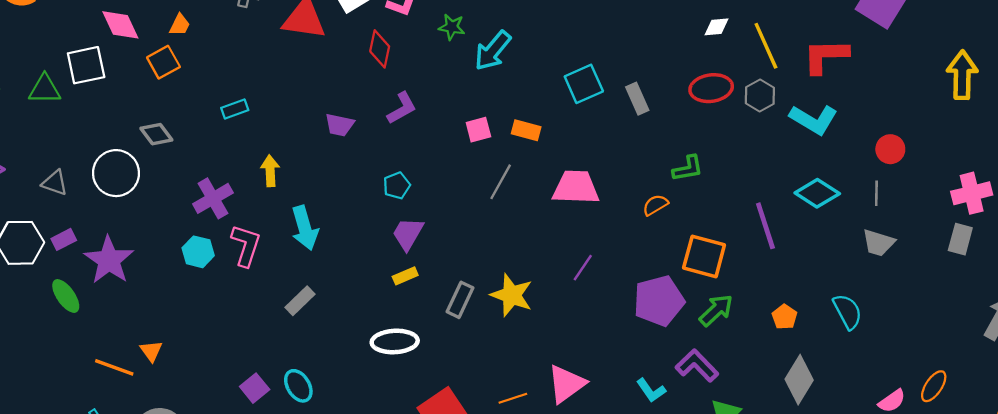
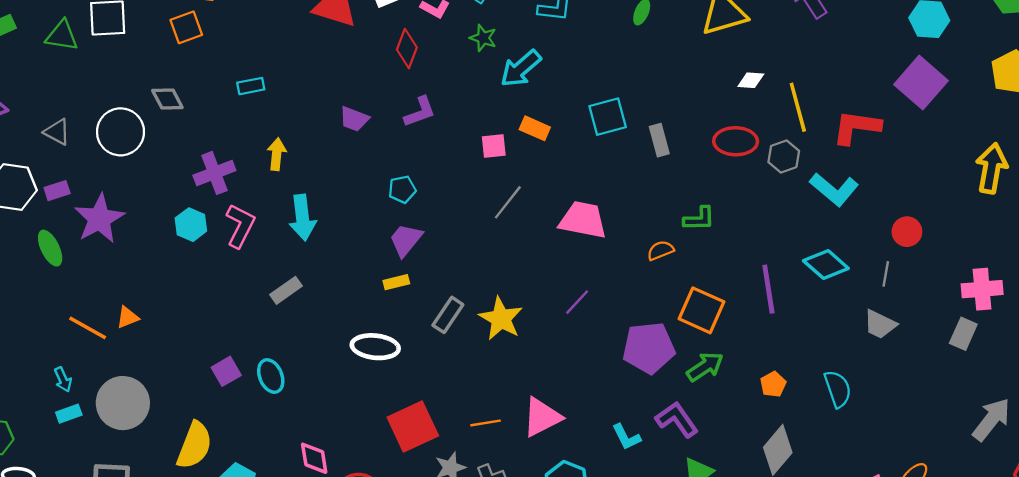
orange rectangle: (526, 130) -> (535, 128), moved
orange triangle: (151, 351) -> (128, 317), turned 35

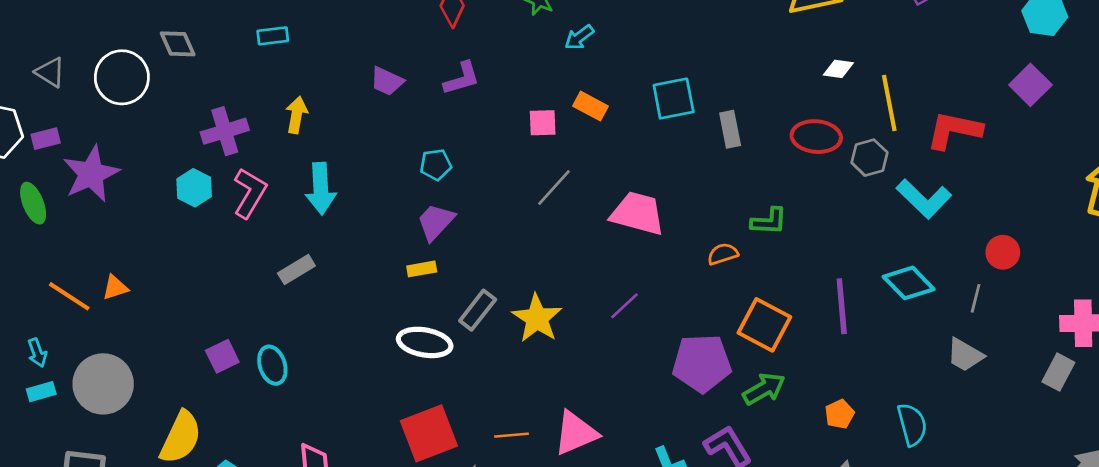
cyan arrow: (521, 68) -> (579, 37), size x0.6
purple square: (921, 83) -> (1030, 85), size x0.7
white ellipse: (375, 347) -> (425, 342), moved

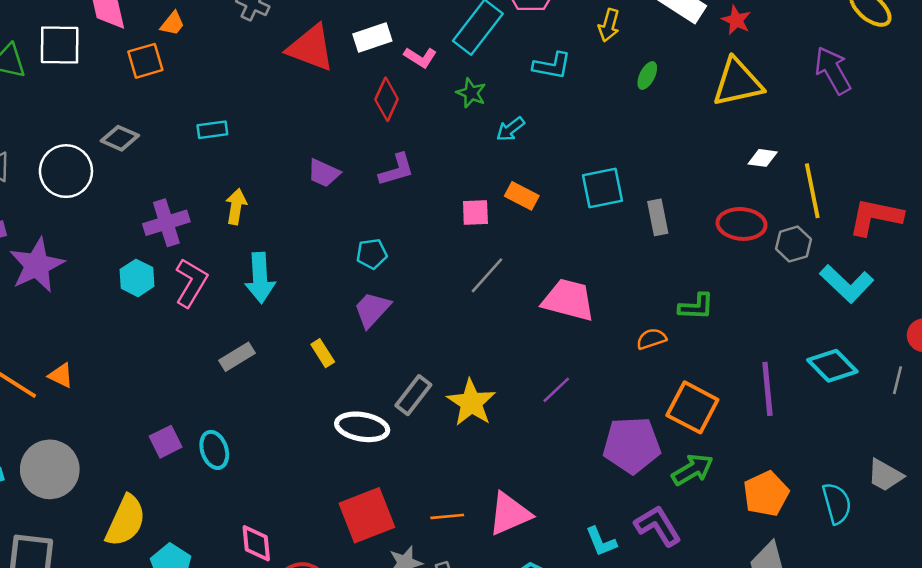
gray diamond: (178, 44) -> (120, 138), turned -42
yellow rectangle: (422, 269) -> (323, 353), moved, turned 68
orange triangle: (115, 287) -> (61, 375), turned 44
gray trapezoid: (965, 355) -> (885, 475), moved
orange pentagon: (839, 414) -> (766, 494), size x1.6

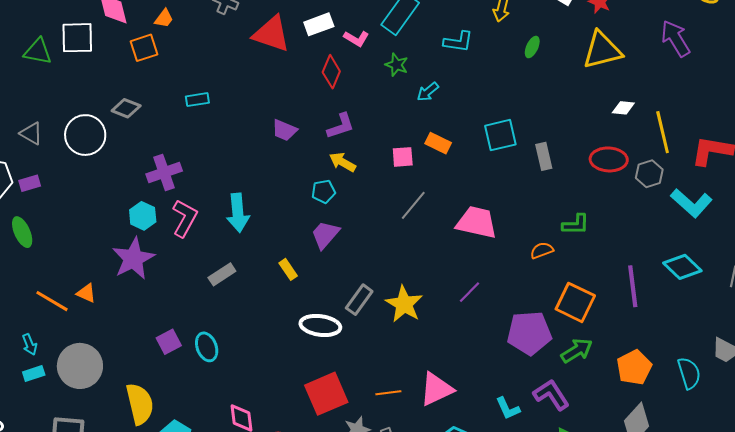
yellow arrow: (236, 206) -> (343, 162), moved, turned -68
purple star: (37, 265) -> (133, 259), moved
yellow semicircle: (126, 521) -> (140, 404), turned -36

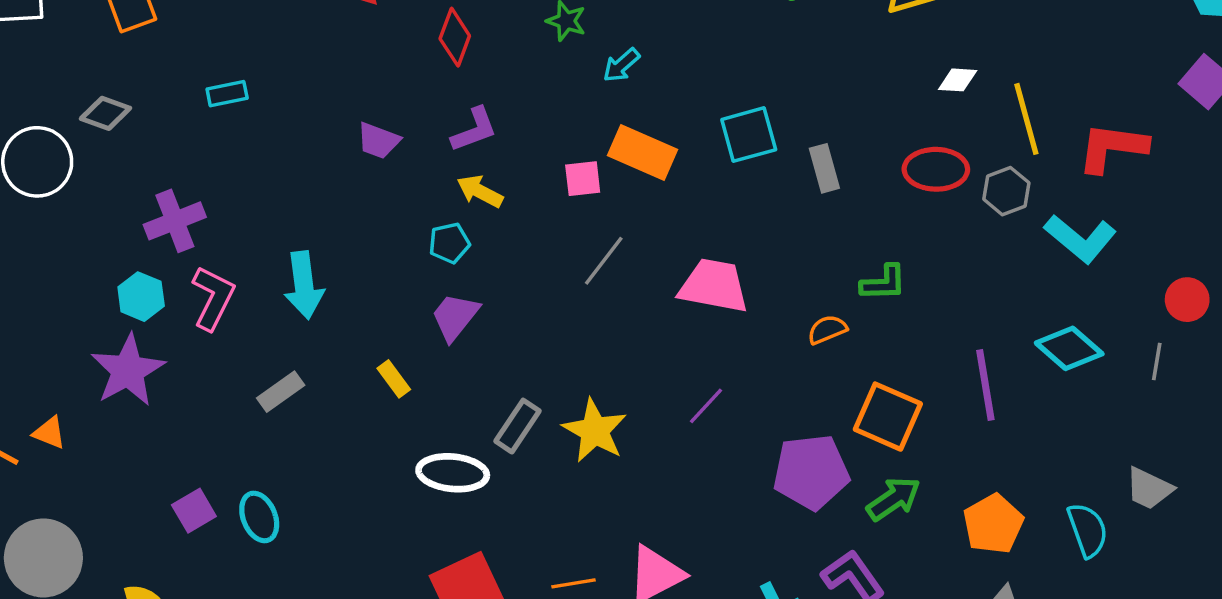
orange rectangle: (438, 143) -> (643, 152), size x1.5

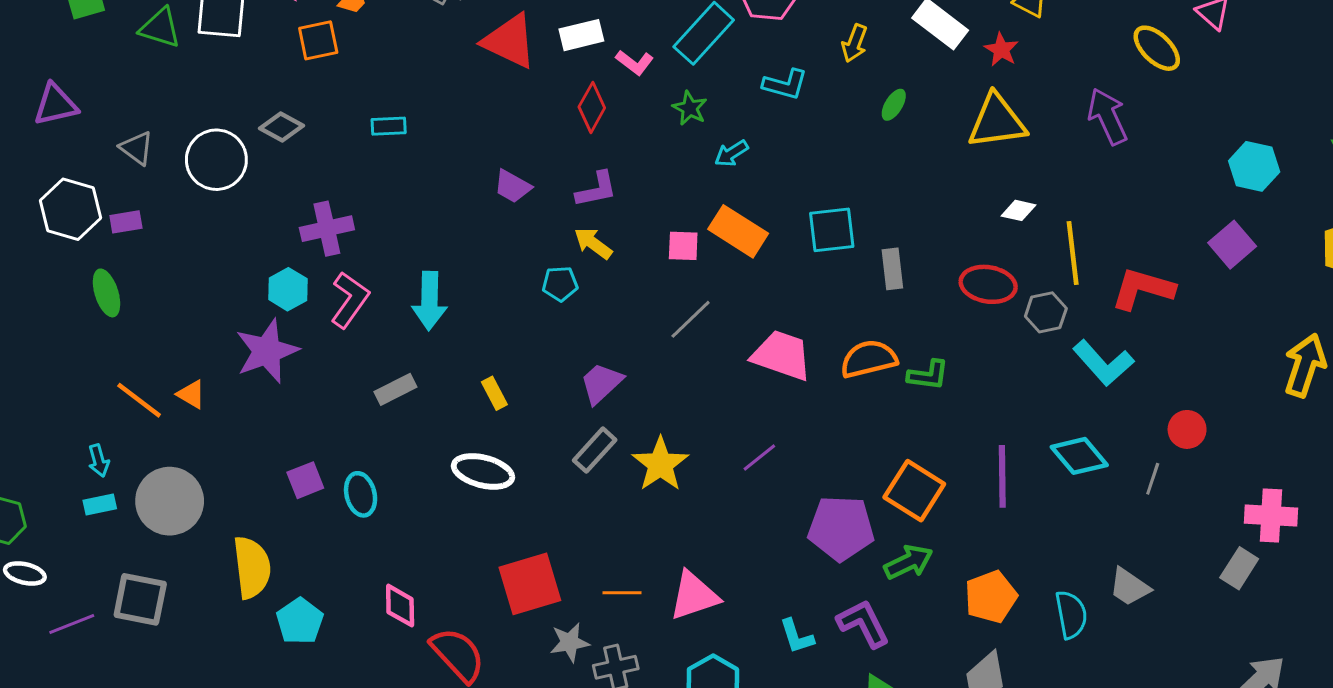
purple trapezoid: (455, 317) -> (601, 383), moved
orange semicircle: (827, 330) -> (869, 359), moved, size x1.6
white ellipse: (453, 473) -> (483, 471), moved

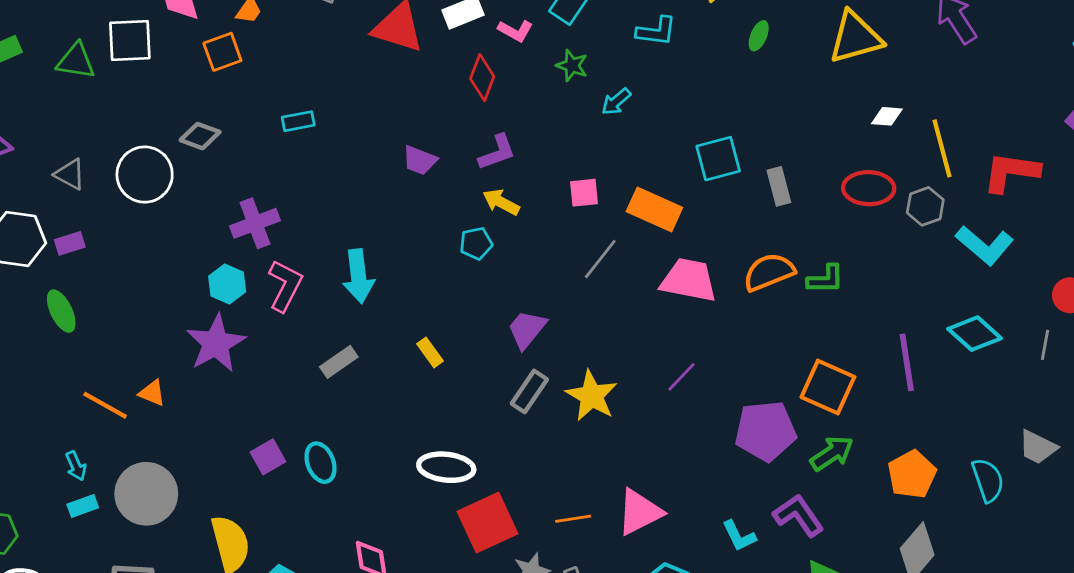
orange rectangle: (738, 231) -> (654, 209), moved
white ellipse: (483, 471) -> (446, 467), moved

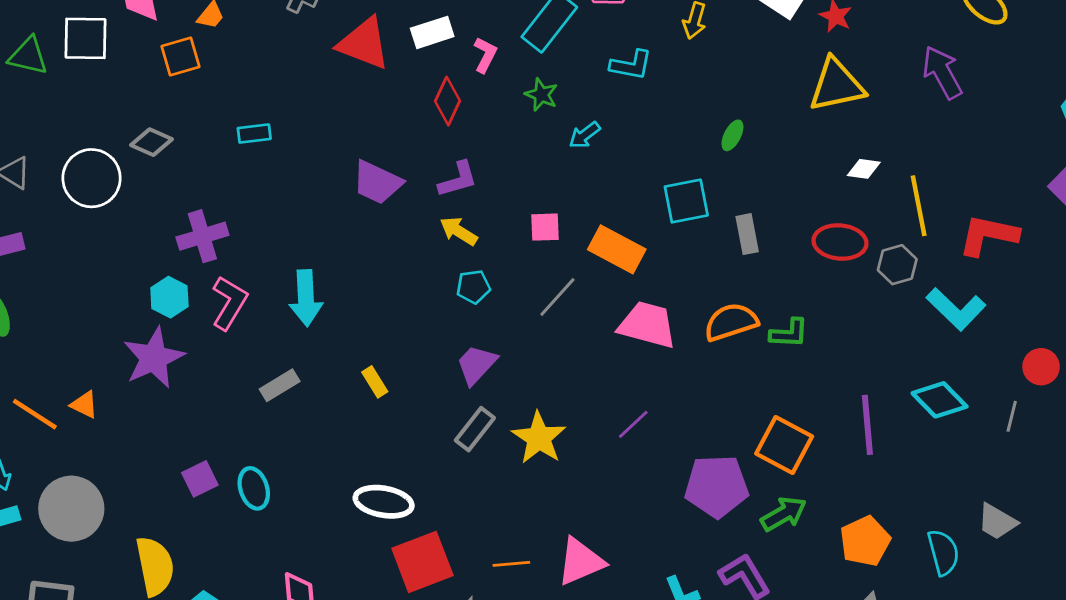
pink L-shape: (515, 31) -> (485, 55), turned -96
green ellipse: (759, 36) -> (732, 135), moved
purple trapezoid: (420, 160) -> (377, 182), size x1.4
cyan pentagon: (476, 243) -> (473, 287), moved

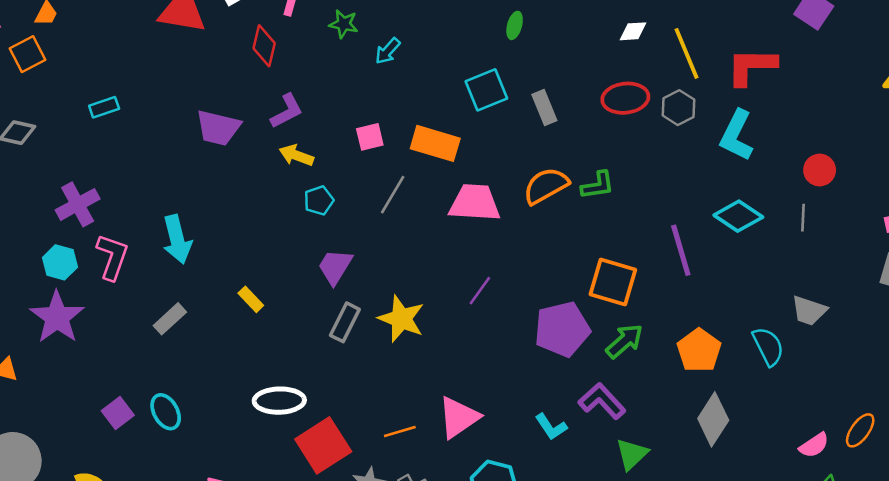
cyan L-shape: (956, 309) -> (737, 135), turned 84

